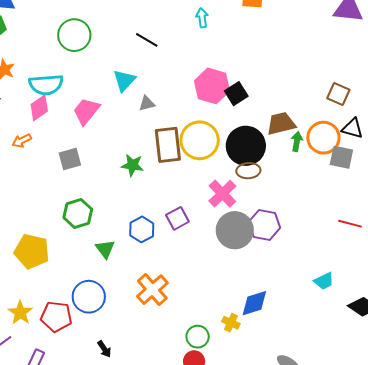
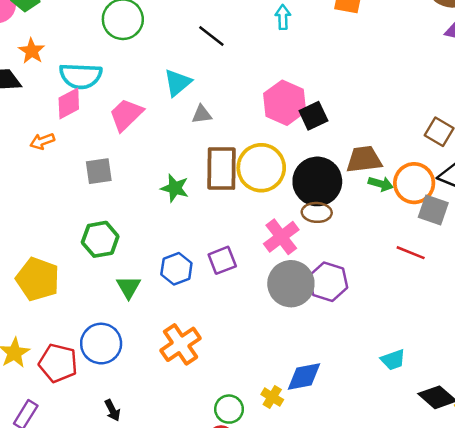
green arrow: (297, 141) -> (381, 184), turned 90
red line: (350, 224) -> (411, 253), moved

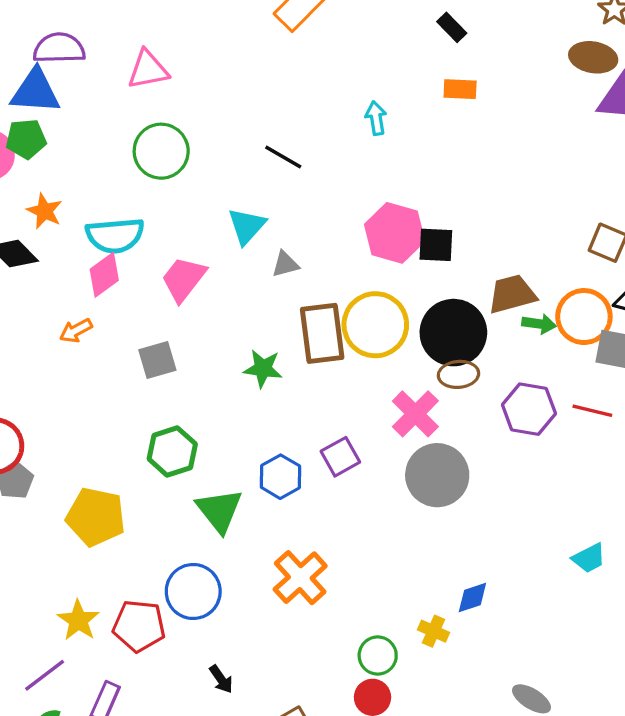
black square: (313, 116) -> (436, 245), turned 36
purple hexagon: (328, 282) -> (529, 409), moved
green triangle: (128, 287) -> (219, 510), size x1.4
blue diamond: (304, 377) -> (472, 597), size x0.7

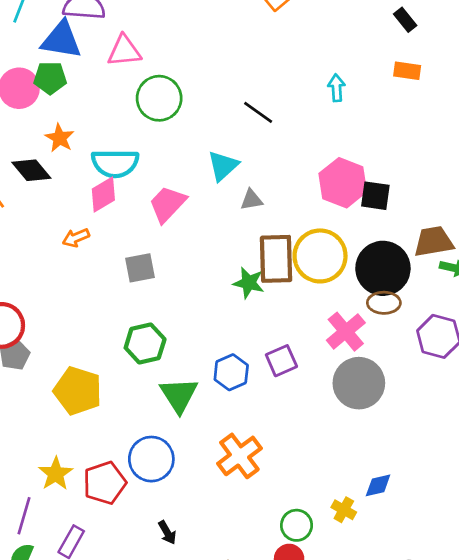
pink triangle: (148, 70) -> (124, 51), moved
green star: (263, 369) -> (249, 283), moved
red pentagon: (139, 626) -> (105, 483), turned -30
purple line: (45, 675) -> (24, 516), turned -42

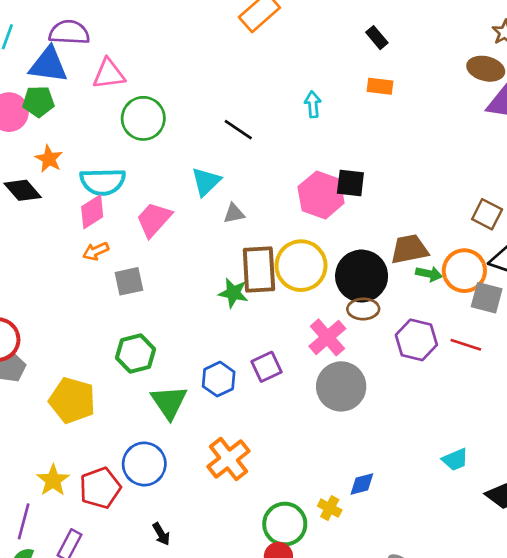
black square: (375, 196) -> (350, 183), moved
orange arrow: (76, 238) -> (96, 251), moved
green circle: (297, 525) -> (285, 524), size x1.4

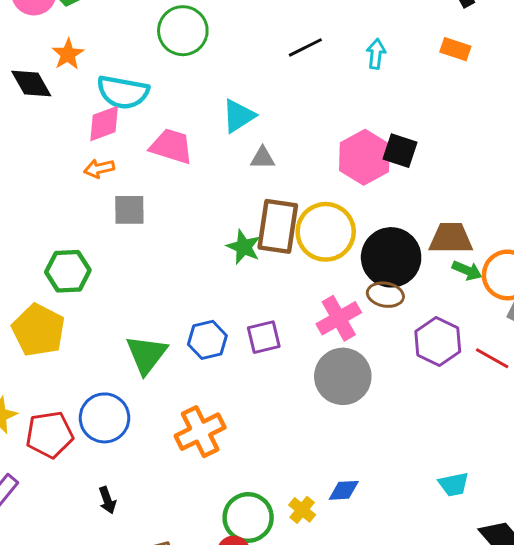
black line: (238, 130) -> (305, 47), moved, turned -72
pink trapezoid: (154, 219) -> (171, 146), turned 54
green hexagon: (136, 354) -> (68, 271), moved

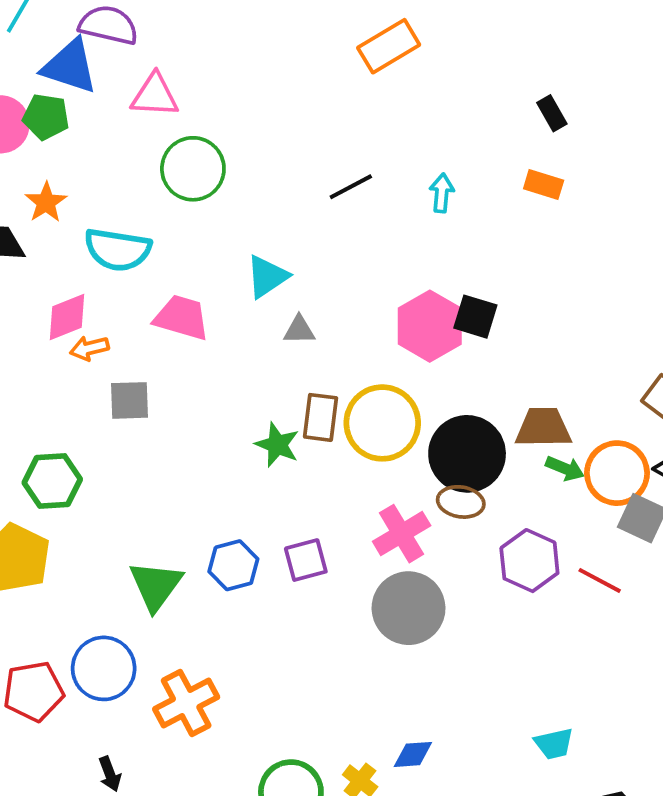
pink diamond: (104, 124) -> (67, 317), moved
brown rectangle: (278, 226) -> (321, 417), size x0.7
orange cross: (200, 432) -> (186, 703), moved

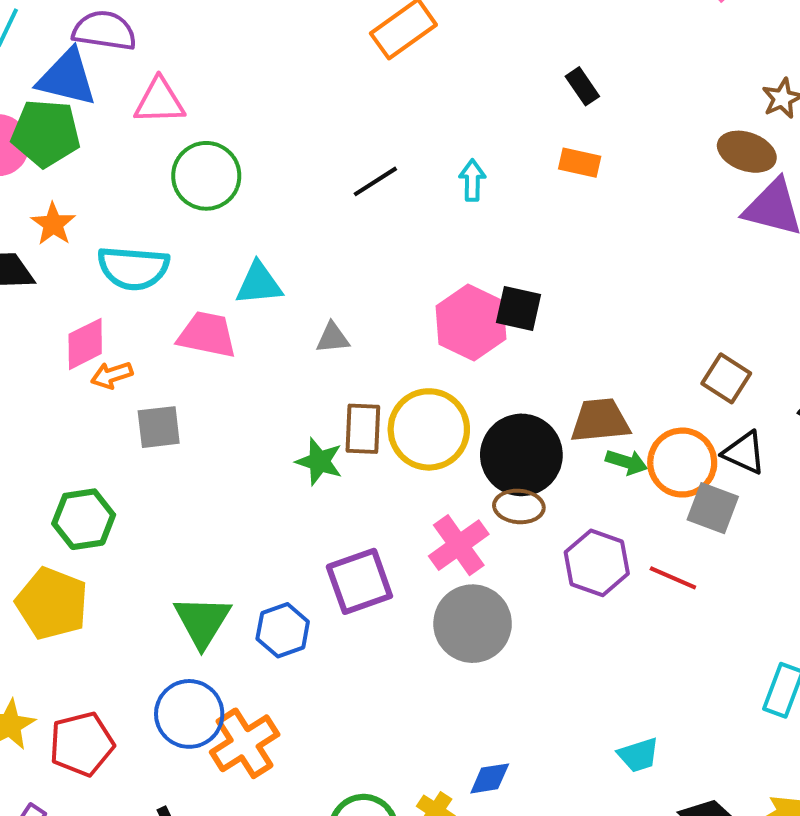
green pentagon: (46, 117) -> (46, 133), size x1.4
cyan triangle: (267, 277) -> (259, 284), moved, turned 33
purple square: (306, 560) -> (359, 581), size x1.4
blue hexagon: (233, 565) -> (283, 630), moved
blue circle: (104, 668) -> (189, 714), moved

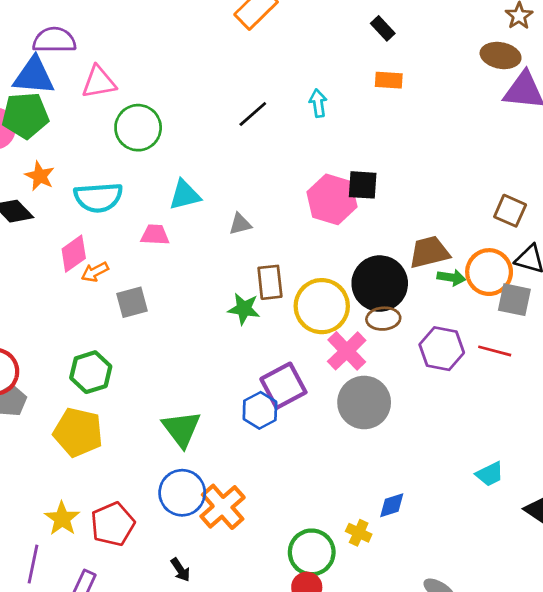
pink trapezoid: (207, 335) -> (155, 235), size x0.7
yellow circle: (429, 429) -> (322, 306), moved
blue hexagon: (283, 630) -> (260, 410), moved

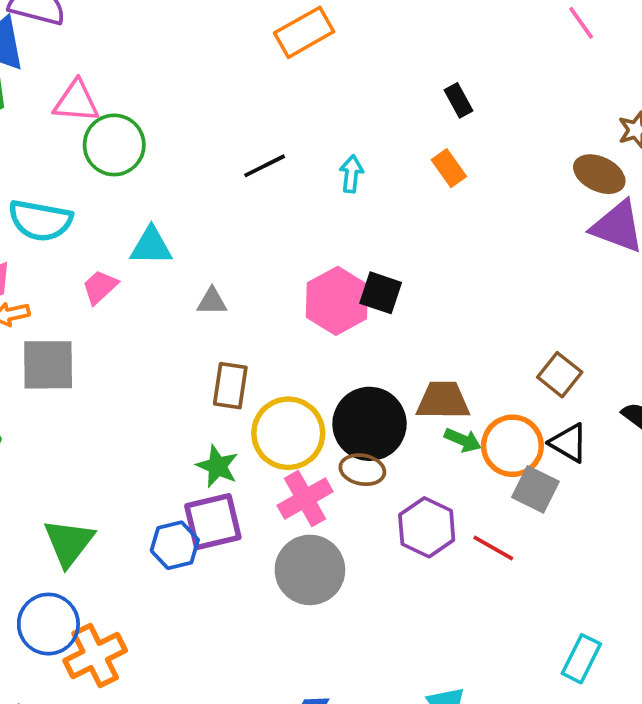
orange rectangle: (389, 80) -> (449, 168), turned 36
pink triangle: (99, 82) -> (76, 101), moved
pink trapezoid: (155, 235) -> (100, 287), turned -60
gray square: (132, 302) -> (48, 365), size x1.4
green star: (244, 309) -> (217, 466), moved

